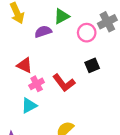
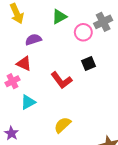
purple semicircle: (43, 32) -> (33, 40), moved
pink cross: (37, 84) -> (13, 81), moved

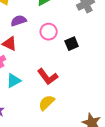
pink circle: (83, 32) -> (49, 32), moved
red L-shape: (61, 80) -> (48, 77), moved

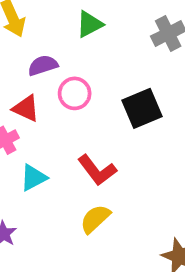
pink circle: (49, 32) -> (75, 93), moved
black square: (72, 44) -> (142, 108), size x1.5

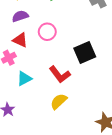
purple semicircle: (43, 65) -> (20, 16), moved
black square: (142, 108) -> (85, 53), moved

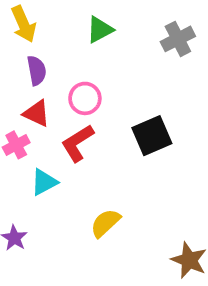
purple semicircle: (20, 16) -> (37, 71), turned 98
red L-shape: (60, 74) -> (78, 143), moved, turned 95

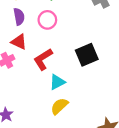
pink circle: (85, 98) -> (47, 20), moved
cyan triangle: (44, 182) -> (57, 82), moved

